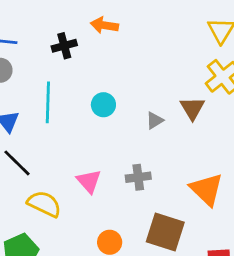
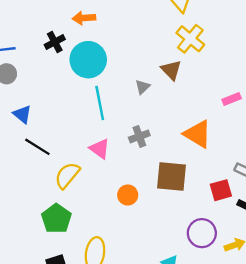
cyan line: (48, 102) -> (100, 103), moved
cyan circle: (103, 105) -> (88, 60), moved, size x1.8
yellow semicircle: (44, 204) -> (67, 175), turned -64

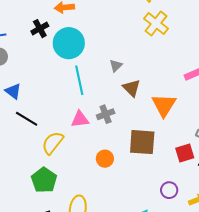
brown triangle: (171, 70) -> (132, 88), moved
orange triangle: (198, 134) -> (164, 105), turned 32
gray cross: (139, 136) -> (106, 114), moved
pink triangle: (100, 149) -> (80, 119), turned -42
purple circle: (202, 233) -> (169, 190), size x0.7

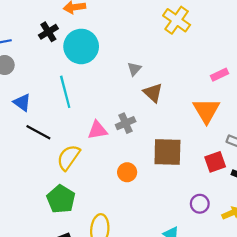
cyan line: (79, 80) -> (65, 92), moved
orange triangle: (164, 105) -> (206, 111), moved

